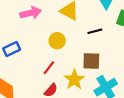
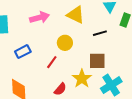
red line: (49, 68) -> (52, 62), moved

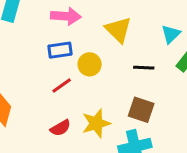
blue rectangle: (23, 52) -> (60, 50), moved
brown square: (97, 61) -> (141, 110), moved

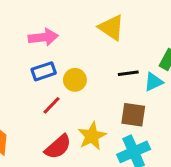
yellow triangle: (118, 30) -> (111, 27), moved
cyan triangle: (171, 34) -> (154, 82), moved, turned 30
red semicircle: (60, 128) -> (58, 147), size x1.4

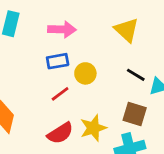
black line: (128, 73) -> (136, 75), turned 30

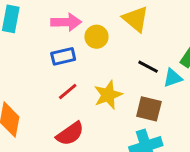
yellow circle: (85, 73) -> (96, 37), moved
yellow star: (93, 128) -> (108, 95), moved

